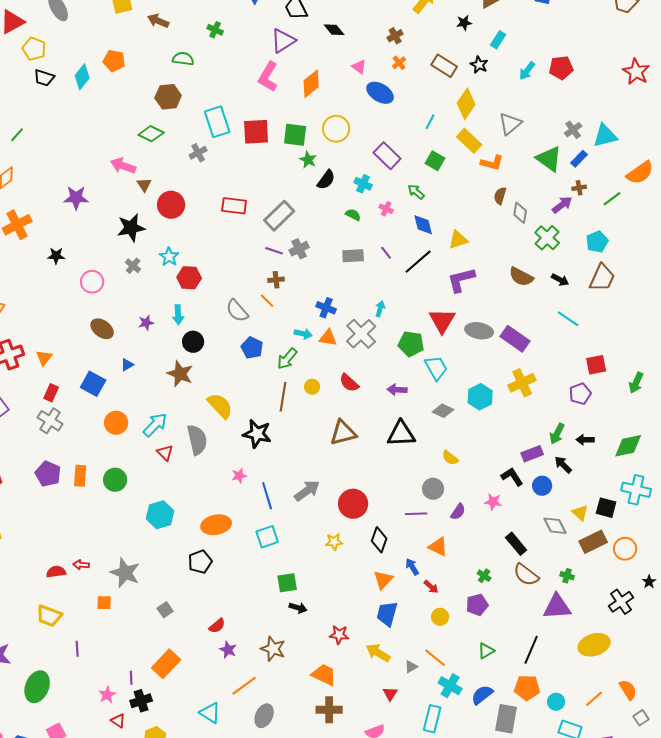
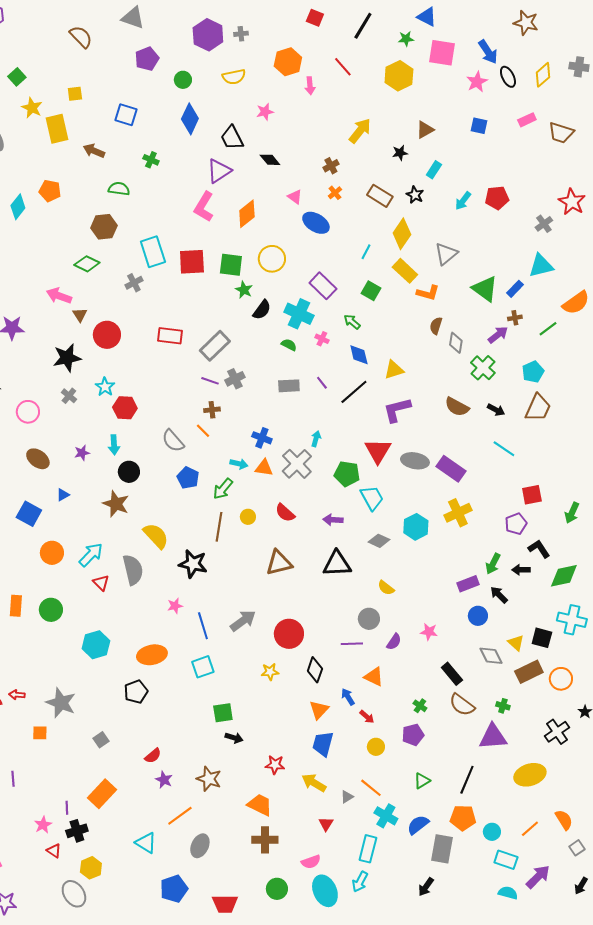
gray cross: (573, 130) -> (544, 224), moved
cyan cross: (363, 184) -> (299, 314), size x1.6
black L-shape: (512, 477) -> (539, 549), moved

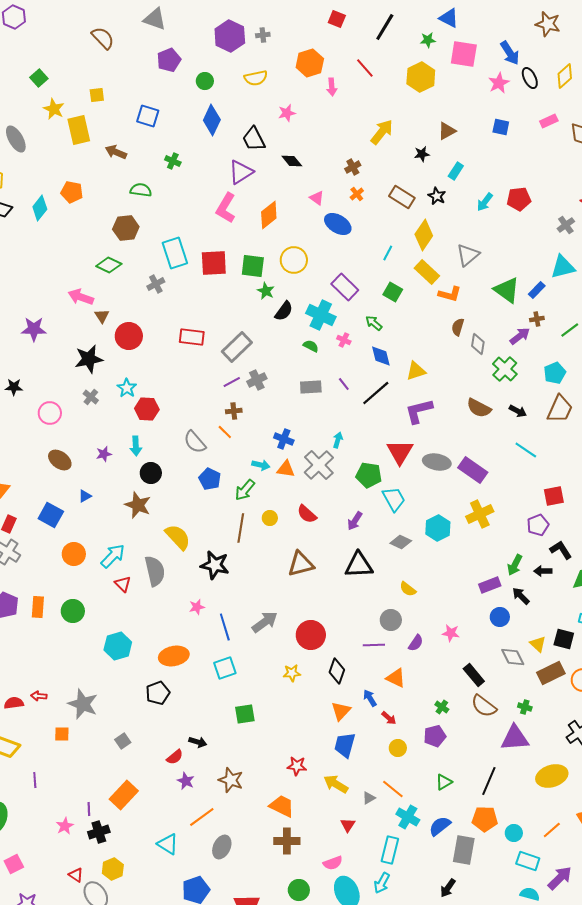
purple line: (210, 381) -> (232, 382), turned -48
purple arrow: (333, 520) -> (355, 521), turned -60
black arrow: (234, 738) -> (198, 742), moved
red triangle: (54, 851) -> (76, 875), moved

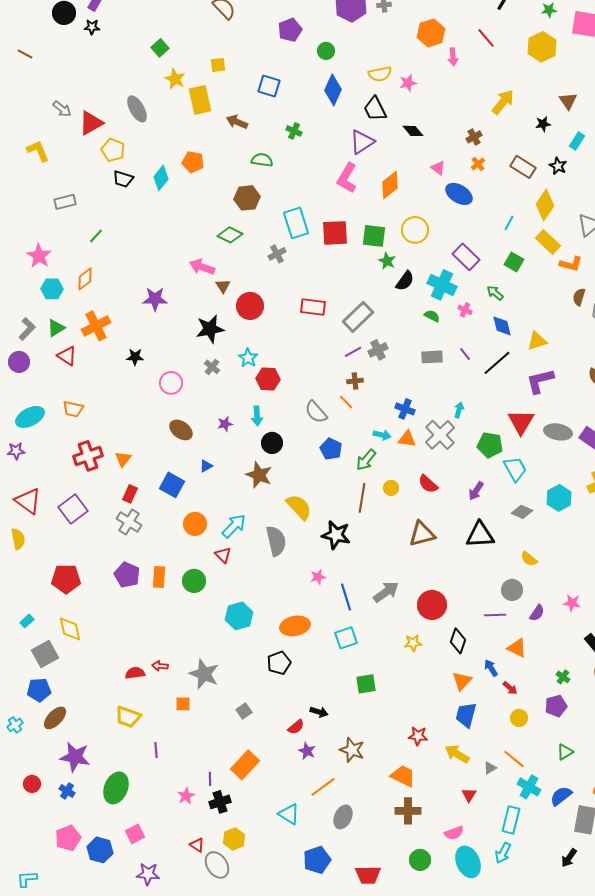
yellow semicircle: (256, 78) -> (380, 74), moved
brown triangle: (447, 131) -> (568, 101), turned -36
red triangle: (123, 584) -> (223, 555), moved

